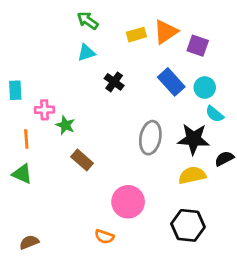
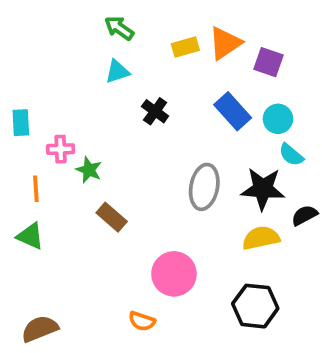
brown semicircle: (29, 242) -> (40, 329), size x1.4

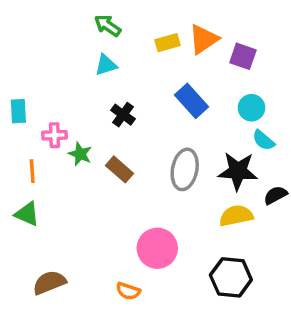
black cross: (155, 111) -> (123, 115), moved
blue rectangle: (233, 111) -> (192, 101), moved
brown rectangle: (112, 217) -> (120, 169), moved
brown semicircle: (40, 329) -> (49, 283), moved

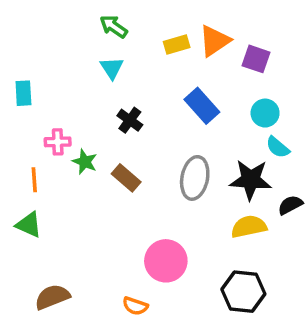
cyan triangle: (106, 65) -> (112, 68), turned -45
cyan rectangle: (18, 111) -> (23, 93), moved

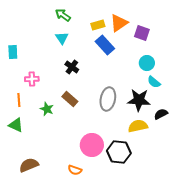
blue rectangle: (202, 106) -> (105, 45), moved
green star: (85, 162) -> (47, 109), moved
black hexagon: (243, 292) -> (119, 152), moved

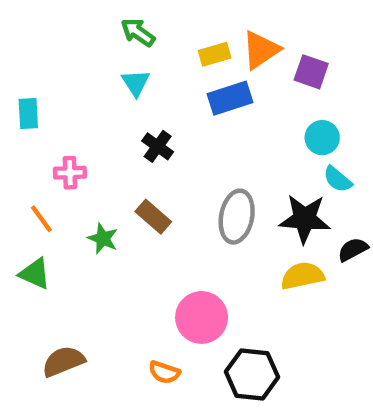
blue rectangle: (105, 45) -> (230, 98), turned -66
orange line: (19, 100) -> (41, 219), turned -32
black hexagon: (119, 152) -> (252, 374), moved

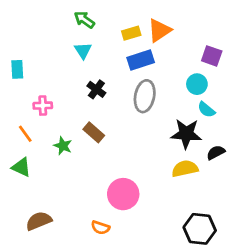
purple square: (311, 72) -> (212, 56), moved
gray ellipse: (237, 217) -> (145, 96), moved
black hexagon: (252, 374) -> (200, 229), moved

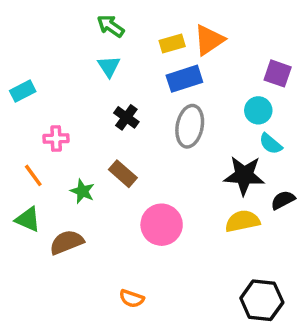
cyan rectangle: (17, 69) -> (23, 91), turned 66
pink circle: (123, 194) -> (162, 225), moved
brown semicircle: (39, 221) -> (67, 242), moved

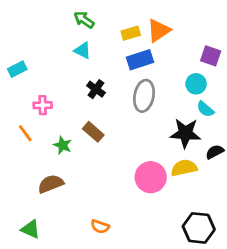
cyan triangle: (109, 66) -> (83, 50), turned -30
green triangle: (28, 219) -> (31, 229), moved
pink circle: (162, 225) -> (151, 177), moved

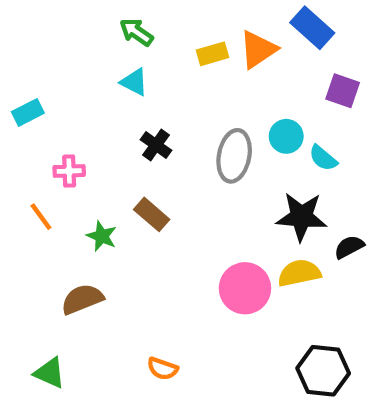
blue rectangle: (140, 60) -> (312, 28), moved, turned 60
cyan circle: (196, 84) -> (286, 136), moved
cyan semicircle: (205, 109) -> (323, 158), moved

